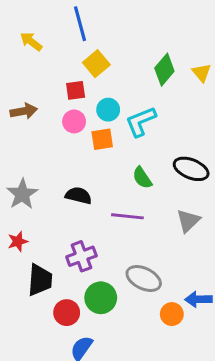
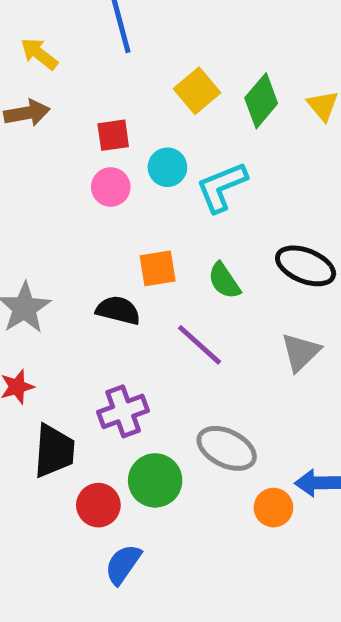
yellow square: (96, 64) -> (197, 91), moved
brown arrow: (24, 111) -> (27, 113), moved
orange square: (102, 139) -> (158, 268), moved
purple line: (127, 216) -> (200, 345), turned 36

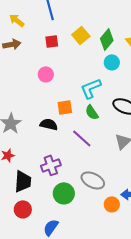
red square: (113, 135) -> (52, 41), moved
cyan circle: (167, 167) -> (112, 62), moved
cyan L-shape: (222, 187) -> (91, 88), moved
red circle: (98, 505) -> (23, 209), moved

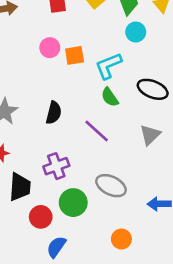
orange square: (65, 107) -> (75, 55), moved
black semicircle: (49, 124) -> (54, 113), turned 90
orange circle: (112, 204) -> (121, 239), moved
red circle: (23, 209) -> (41, 217), moved

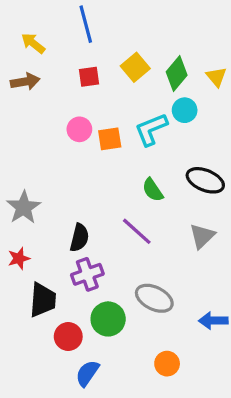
cyan L-shape: (108, 66) -> (151, 129), moved
black semicircle: (54, 113) -> (79, 238), moved

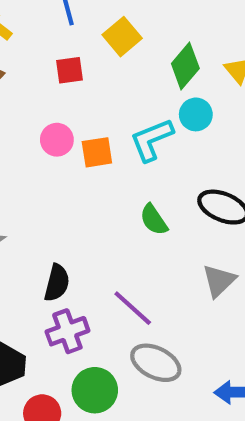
yellow square: (135, 67) -> (122, 37), moved
purple line: (137, 231) -> (133, 308), moved

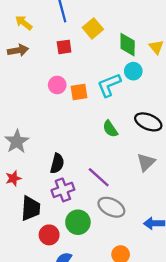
green diamond: (185, 66) -> (128, 45), turned -40

